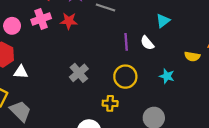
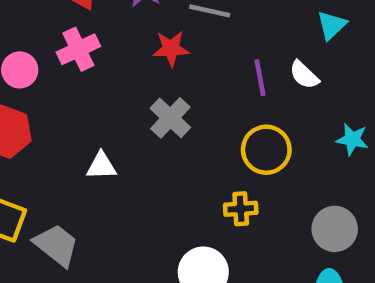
red star: (69, 21) -> (171, 49), moved
white triangle: (21, 72) -> (101, 166), moved
gray cross: (79, 73) -> (170, 118), moved

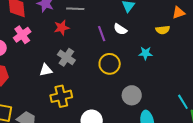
white triangle: (101, 166) -> (46, 70), moved
yellow cross: (241, 209) -> (61, 96), moved, size x1.5
gray circle: (335, 229) -> (132, 95), moved

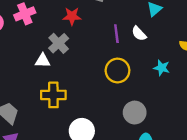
gray cross: (66, 57) -> (59, 43), moved

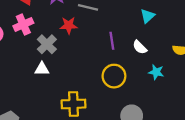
white semicircle: (139, 34) -> (140, 47), moved
gray cross: (59, 43) -> (47, 44), moved
yellow cross: (53, 95) -> (73, 104), moved

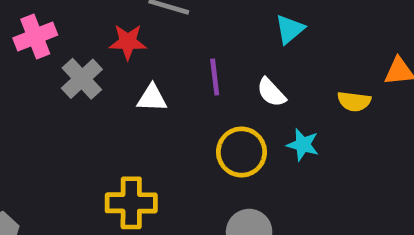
white triangle: (42, 69) -> (152, 98), moved
yellow circle: (114, 76) -> (241, 152), moved

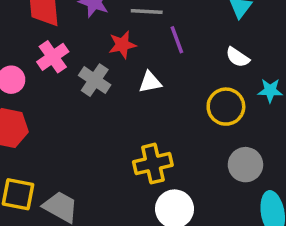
purple line: (215, 77) -> (177, 40), moved

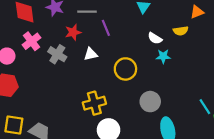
white semicircle: (238, 57) -> (155, 38), moved
yellow circle: (226, 107) -> (125, 69), moved

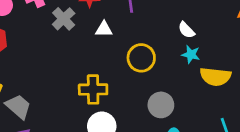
yellow semicircle: (181, 31) -> (215, 77), moved, size x1.6

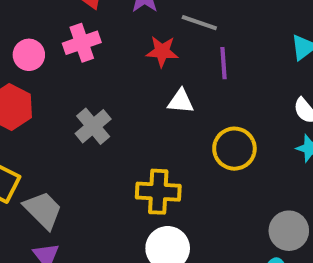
gray cross: (64, 19) -> (93, 126), moved
gray circle: (161, 105) -> (289, 231), moved

